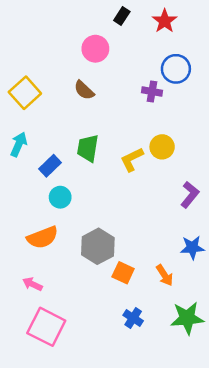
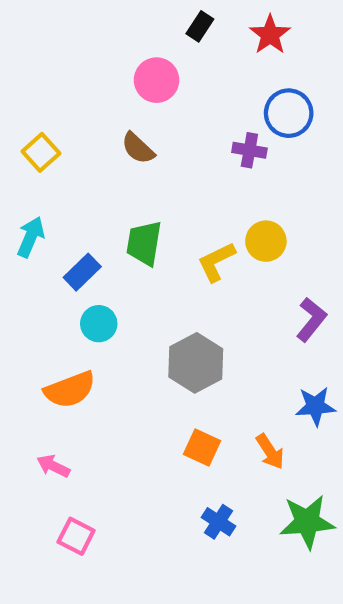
yellow square: (25, 93) -> (41, 152), size x0.7
gray hexagon: (98, 246) -> (196, 363), moved
pink square: (46, 327) -> (76, 536), size x0.6

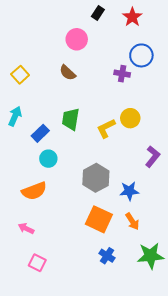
blue star: (315, 406) -> (129, 191), moved
orange square: (202, 447) -> (99, 219), size x1.5

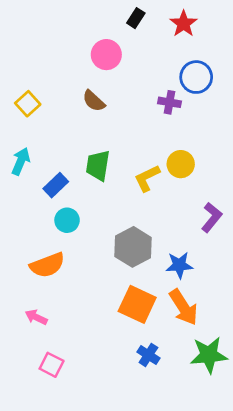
orange arrow: (132, 221) -> (184, 307), size x1.5

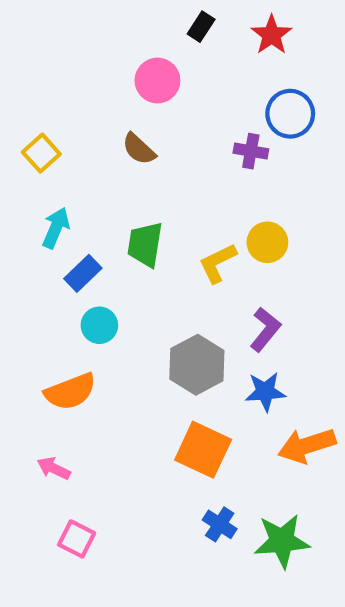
cyan arrow: (21, 161) -> (56, 228), moved
purple L-shape: (212, 217) -> (265, 329), moved
orange arrow: (184, 307) -> (307, 446), moved, turned 105
green star: (209, 355) -> (282, 541), moved

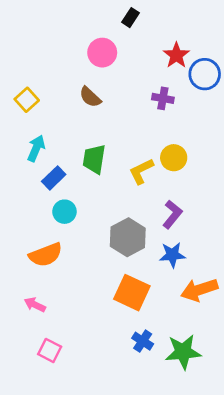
red star: (272, 35) -> (176, 55), moved
blue circle: (290, 114) -> (205, 74), moved

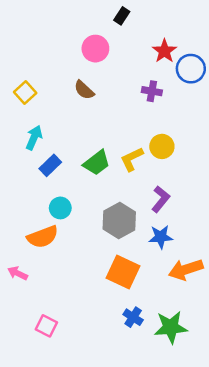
green trapezoid: (94, 159) -> (97, 163), moved, turned -136
cyan circle: (64, 212) -> (60, 208), moved
pink arrow: (35, 305) -> (18, 273), moved

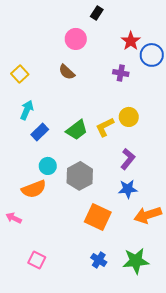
gray hexagon: (119, 221) -> (80, 176), moved
blue cross: (133, 317) -> (99, 260), moved

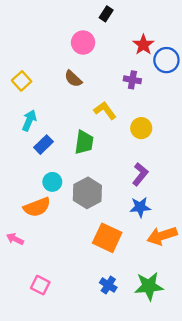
yellow L-shape: (105, 127) -> (105, 111), moved, turned 80
green trapezoid: (77, 130) -> (84, 142), turned -45

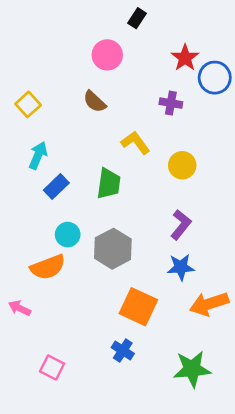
blue cross: (108, 285) -> (123, 351), moved

